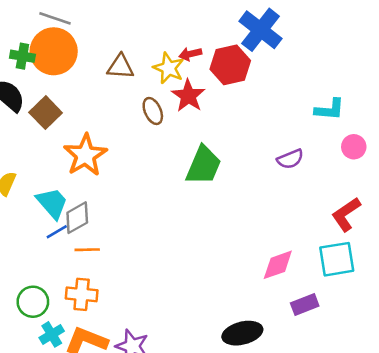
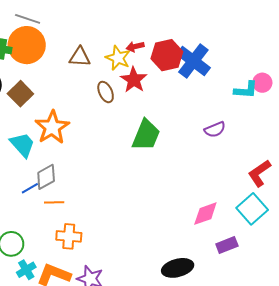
blue cross: (261, 30) -> (193, 61), moved
pink circle: (354, 147) -> (262, 83), moved
cyan trapezoid: (52, 203) -> (22, 145), moved
cyan square: (337, 259) -> (252, 209), turned -32
orange cross: (82, 294) -> (69, 236), moved

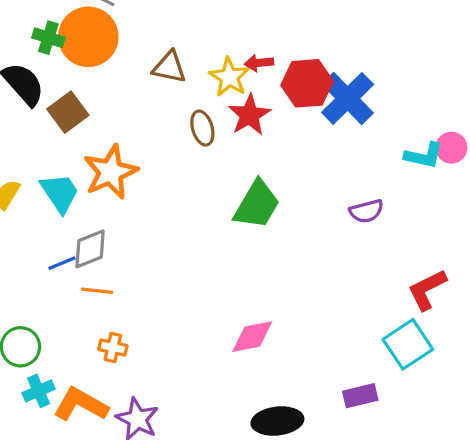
pink diamond: (205, 214) -> (252, 337), moved
orange cross: (69, 236) -> (113, 347), size x0.7

